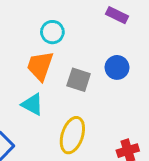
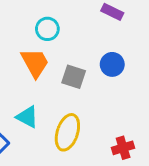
orange trapezoid: (40, 66) -> (35, 63), turned 132
cyan triangle: (32, 104) -> (27, 117), moved

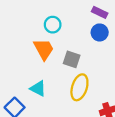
blue circle: (112, 64) -> (100, 32), moved
yellow ellipse: (67, 132) -> (79, 87), moved

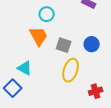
blue circle: (100, 32) -> (92, 44), moved
cyan triangle: (38, 88) -> (25, 68), moved

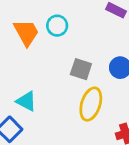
orange trapezoid: (39, 36) -> (26, 33), moved

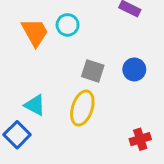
yellow ellipse: (91, 104) -> (82, 108), moved

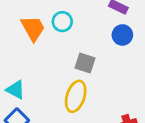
blue circle: (134, 69) -> (122, 35), moved
cyan triangle: (35, 105) -> (16, 90), moved

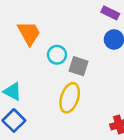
cyan circle: (62, 22) -> (57, 55), moved

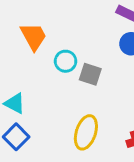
yellow ellipse: (70, 98) -> (86, 132), moved

